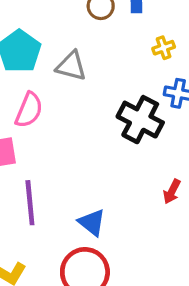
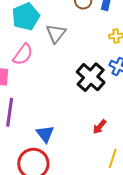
gray triangle: (71, 66) -> (56, 33), turned 40

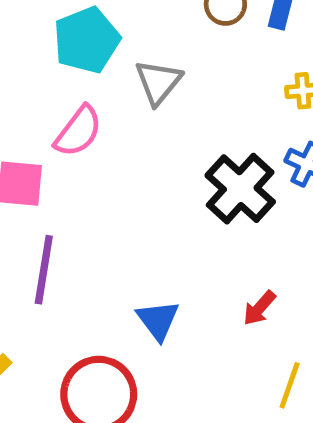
blue triangle: (45, 134) -> (158, 320), moved

